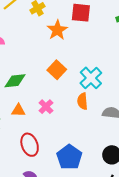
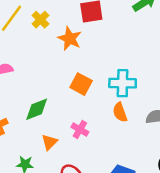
cyan cross: (91, 78) -> (123, 83), turned -30
orange triangle: (18, 110) -> (50, 142), turned -32

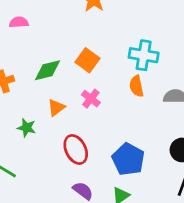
orange square: (81, 84) -> (88, 60), moved

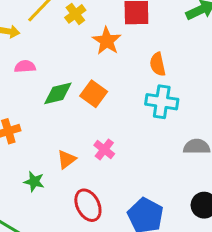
orange square: (88, 60) -> (94, 94), moved
green diamond: (47, 70) -> (58, 93), moved
orange semicircle: (136, 86) -> (158, 64), moved

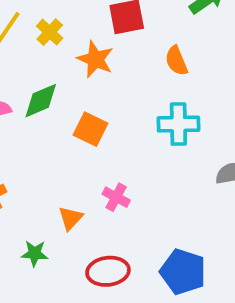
orange semicircle: (158, 64) -> (176, 61), moved
green diamond: (58, 93) -> (41, 101), moved
red ellipse: (88, 205) -> (108, 271), turned -60

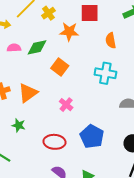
orange star: (95, 59) -> (69, 32), turned -30
orange triangle: (71, 218) -> (28, 93), moved, size x1.5
blue pentagon: (183, 272) -> (92, 136), moved

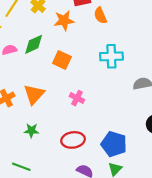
orange semicircle: (111, 41) -> (100, 15), moved
blue pentagon: (92, 136) -> (114, 144), moved

